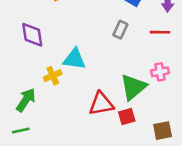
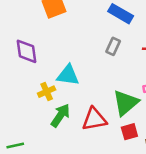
green arrow: (26, 100) -> (60, 115), moved
red square: (127, 117) -> (129, 132), moved

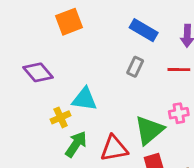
purple diamond: (26, 51) -> (38, 72), turned -32

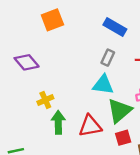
cyan triangle: (84, 99) -> (103, 85), moved
green arrow: (76, 144) -> (58, 122), turned -35

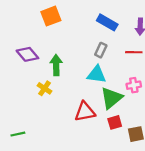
yellow cross: (45, 100) -> (44, 88), turned -32
green arrow: (58, 122) -> (56, 65), moved

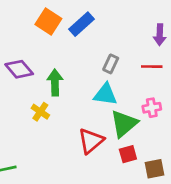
orange square: (51, 16) -> (48, 21), turned -36
blue rectangle: (107, 22) -> (81, 24), moved, turned -72
red triangle: (85, 112) -> (91, 141), turned -30

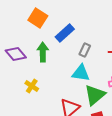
blue rectangle: (81, 24) -> (65, 33), moved
green arrow: (55, 83) -> (43, 52), moved

